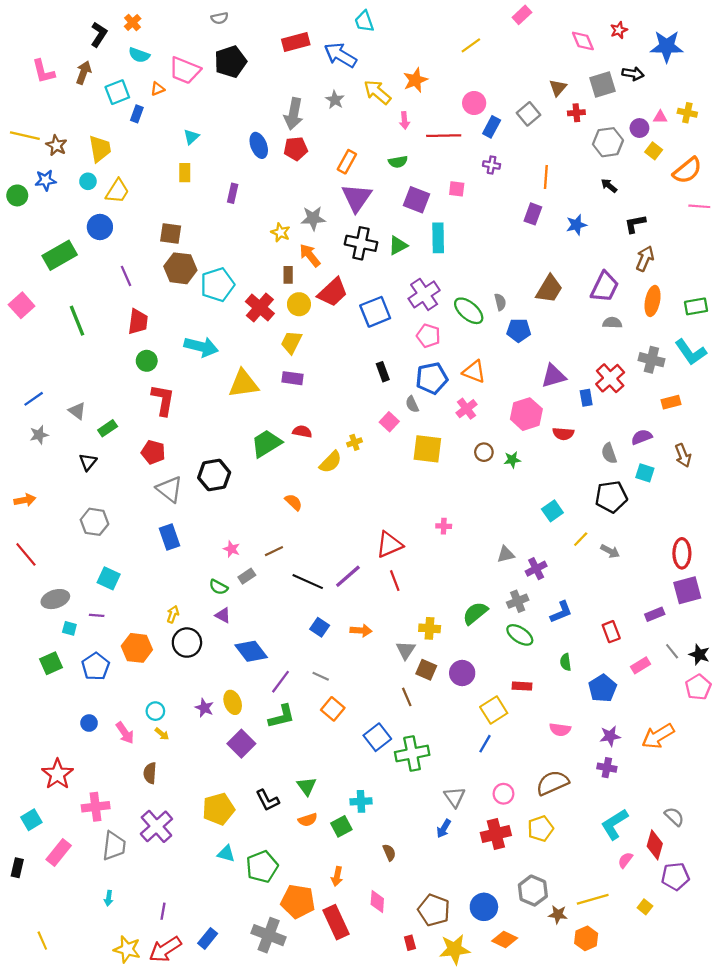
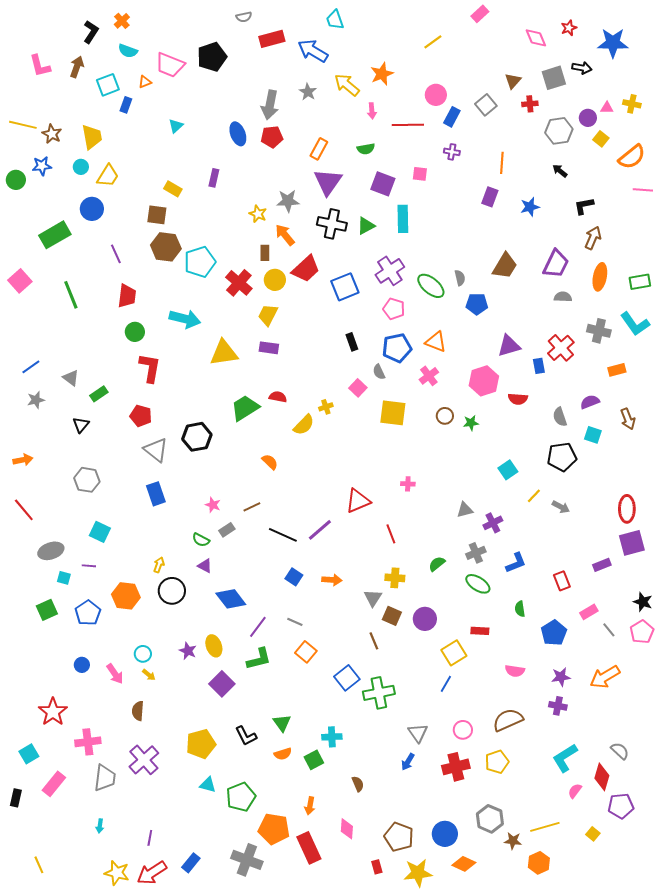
gray semicircle: (220, 18) -> (244, 17), moved
yellow rectangle: (185, 173) -> (173, 189), moved, turned -60
red line: (395, 581) -> (391, 534), moved
green semicircle: (475, 613) -> (437, 564), size x0.7
gray line: (672, 651) -> (609, 630), moved

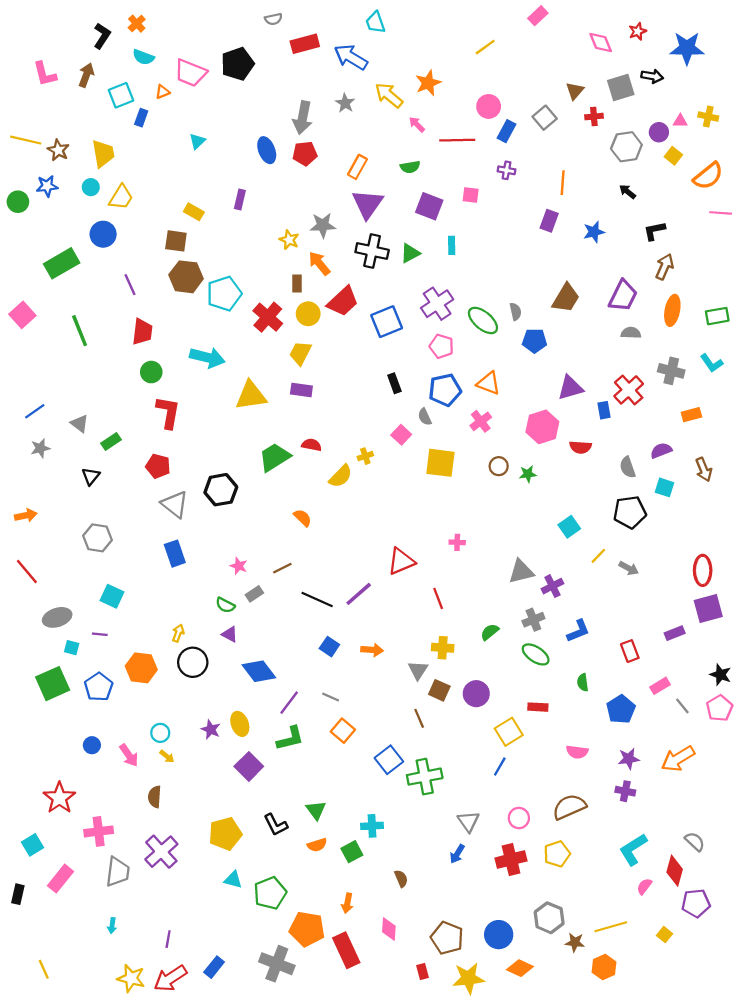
pink arrow: (372, 111) -> (417, 124), turned 140
cyan rectangle: (403, 219) -> (452, 245), size x0.6
cyan L-shape: (635, 324) -> (712, 363), size x0.7
gray triangle: (465, 510) -> (521, 572), size x1.4
green square: (47, 610) -> (53, 684), size x1.4

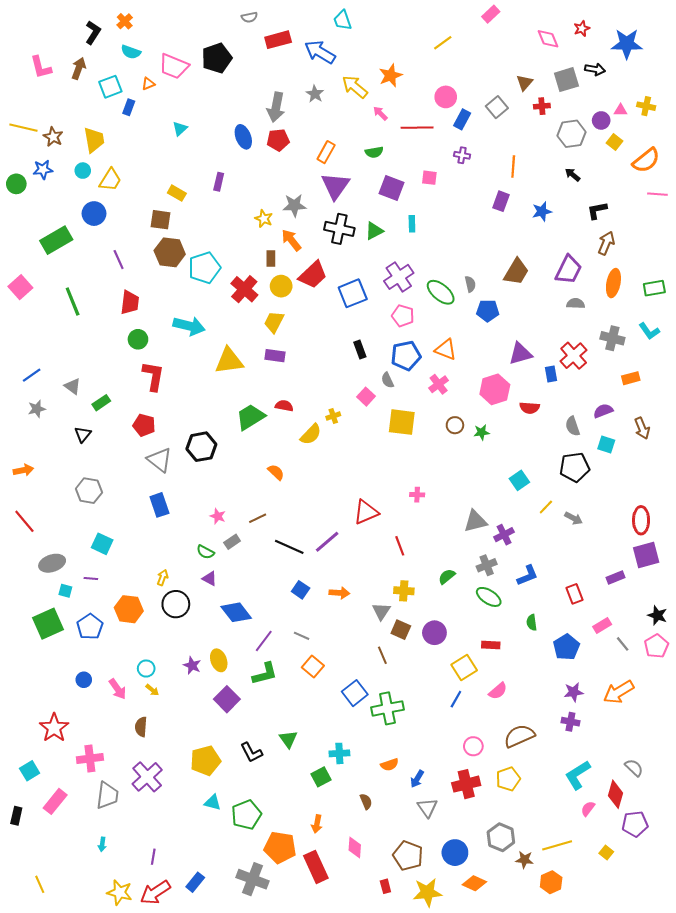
pink semicircle: (577, 752) -> (498, 691), moved, turned -48
gray triangle: (468, 821) -> (427, 808), moved
orange semicircle: (317, 845) -> (390, 765), moved

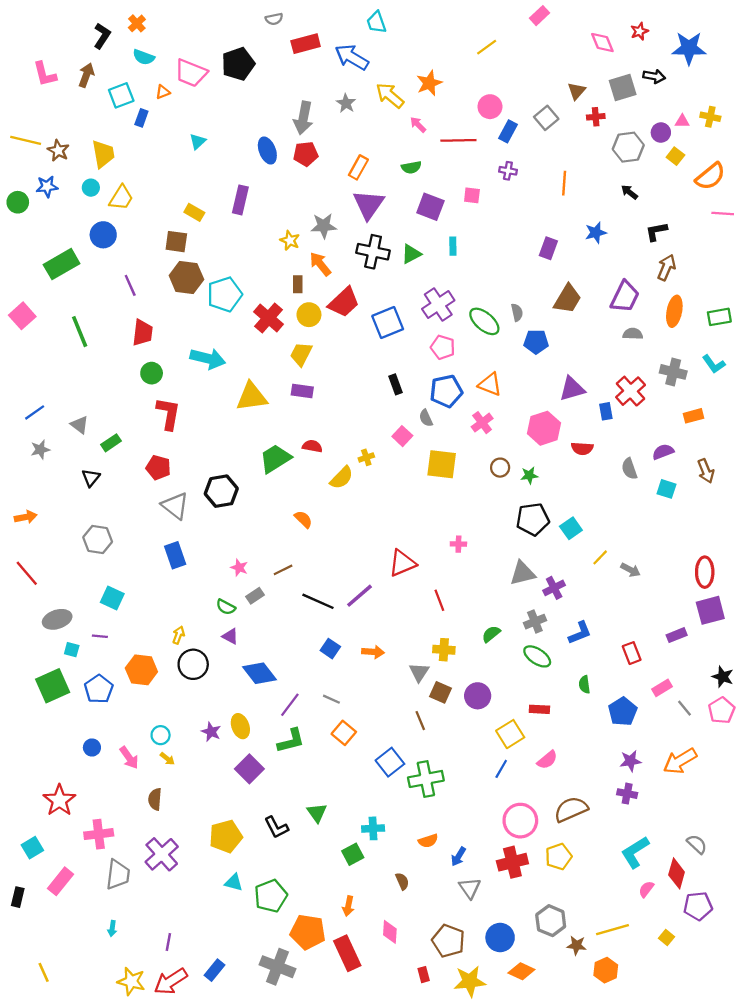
purple rectangle: (219, 182) -> (240, 200), size x1.4
purple rectangle: (501, 201) -> (548, 248), moved
black pentagon: (575, 467) -> (533, 519), moved
pink circle: (473, 746) -> (520, 821), size x1.6

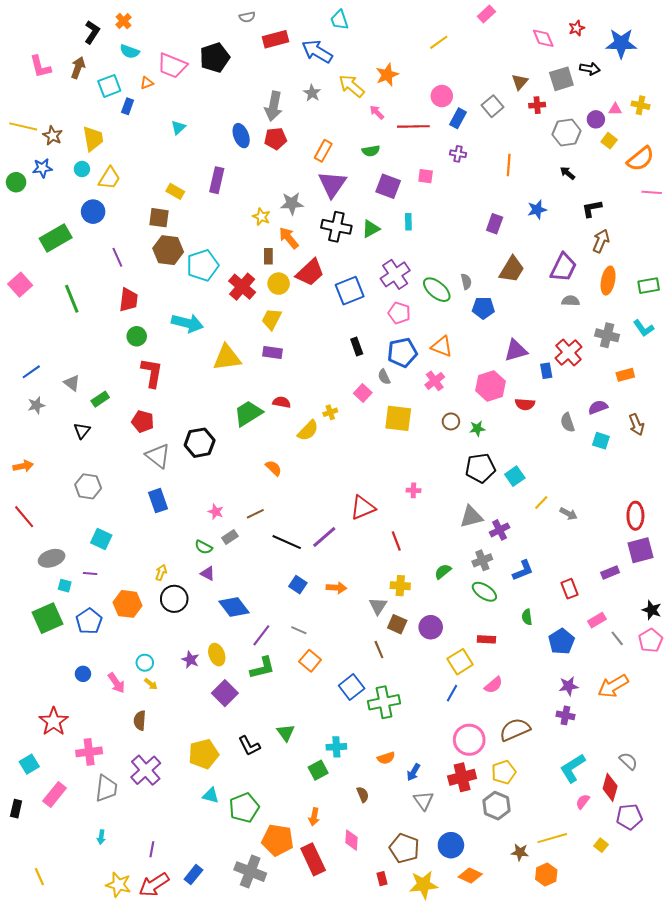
gray hexagon: (551, 921) -> (497, 806), moved

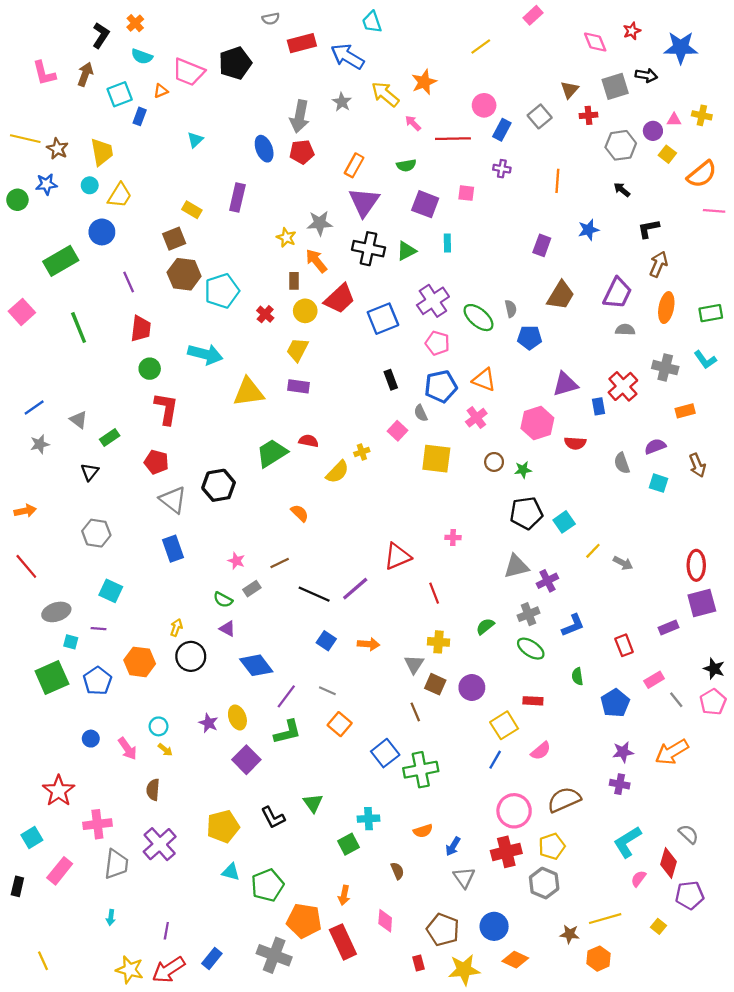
brown square: (159, 218) -> (174, 239), turned -30
red cross: (242, 287) -> (265, 314), size x0.6

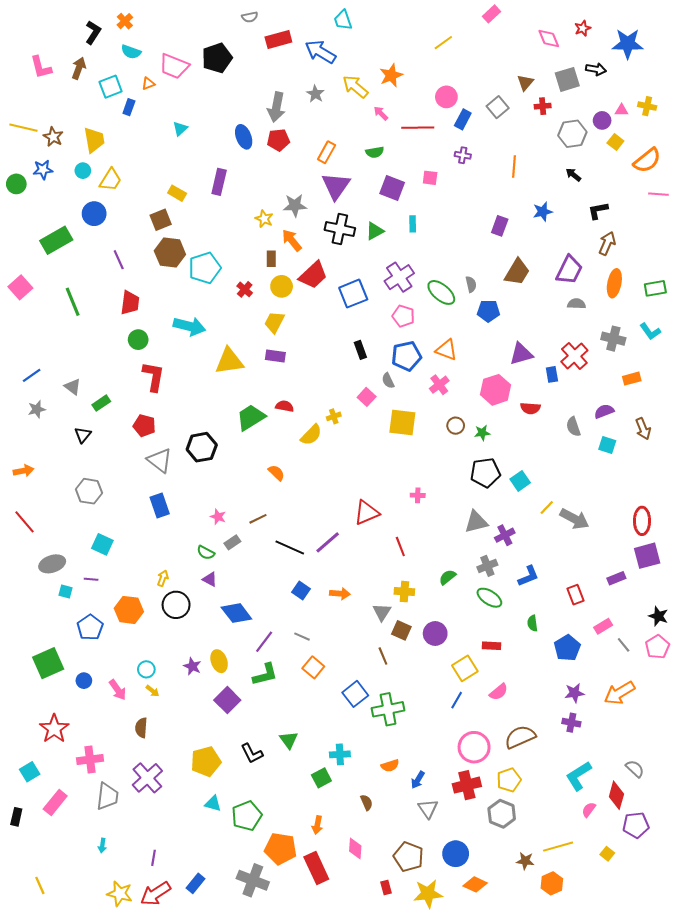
gray arrow: (623, 563) -> (574, 519), size x1.6
green square: (52, 677) -> (48, 663), moved

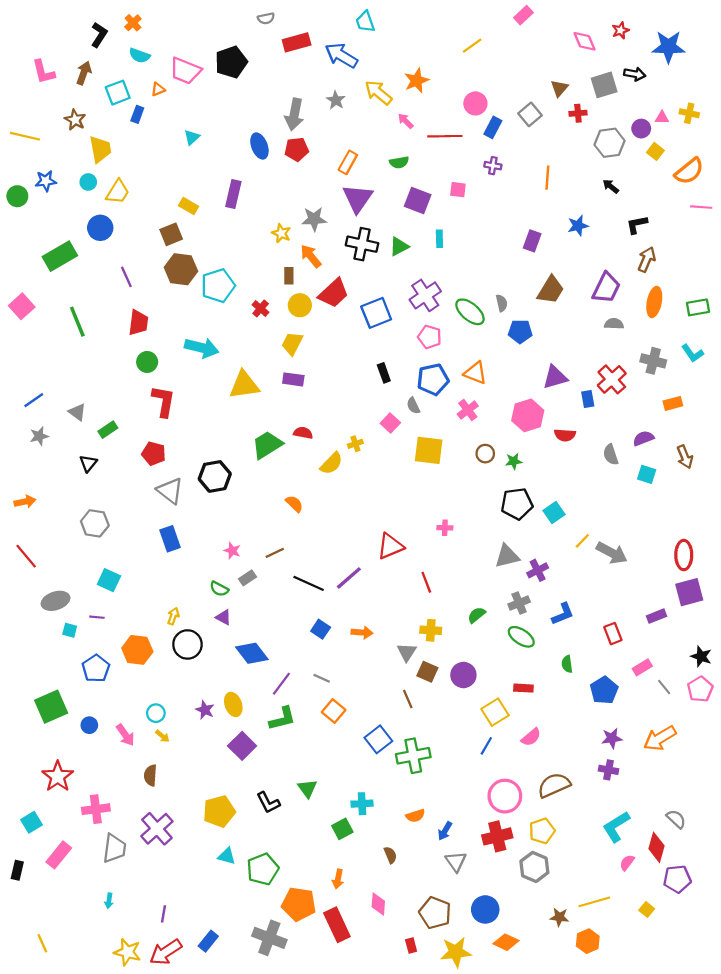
brown star: (53, 137) -> (75, 120), moved

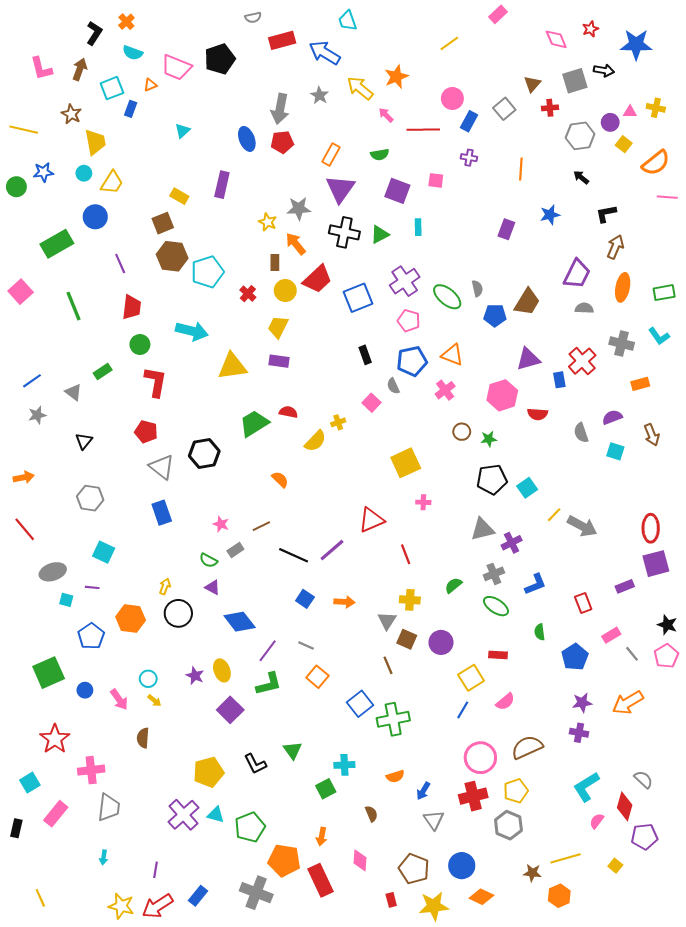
brown trapezoid: (551, 290) -> (527, 302), moved
green rectangle: (108, 430) -> (103, 371), moved
yellow square: (429, 450) -> (406, 463), moved, turned -32
purple cross: (157, 829) -> (184, 815), moved

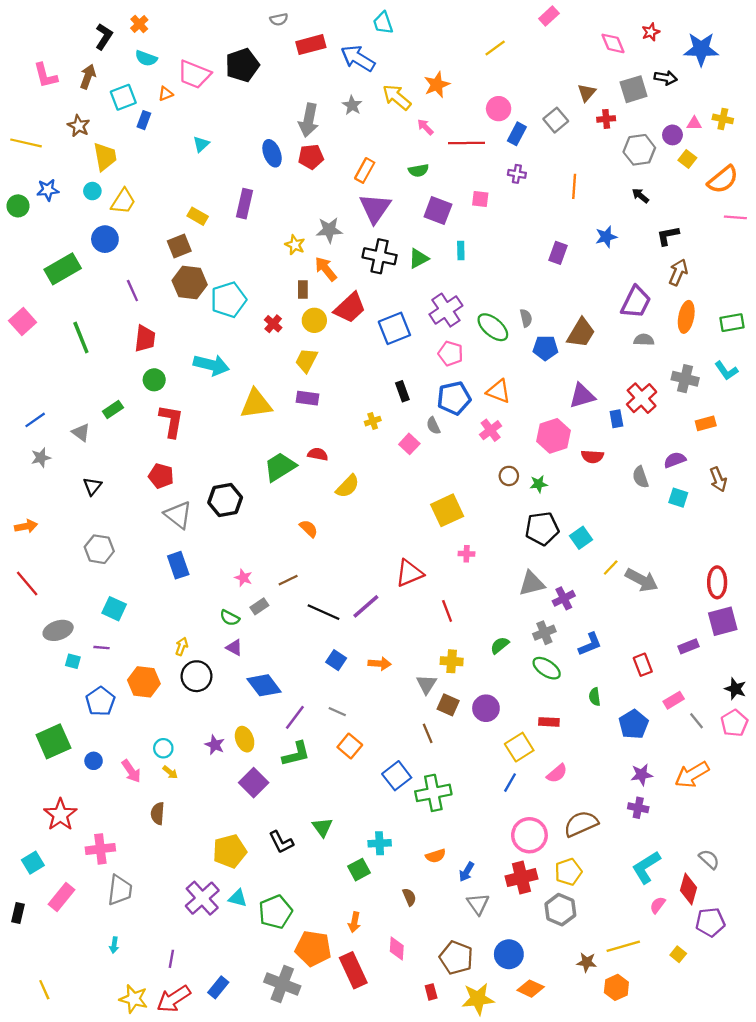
yellow cross: (338, 422) -> (373, 421), moved

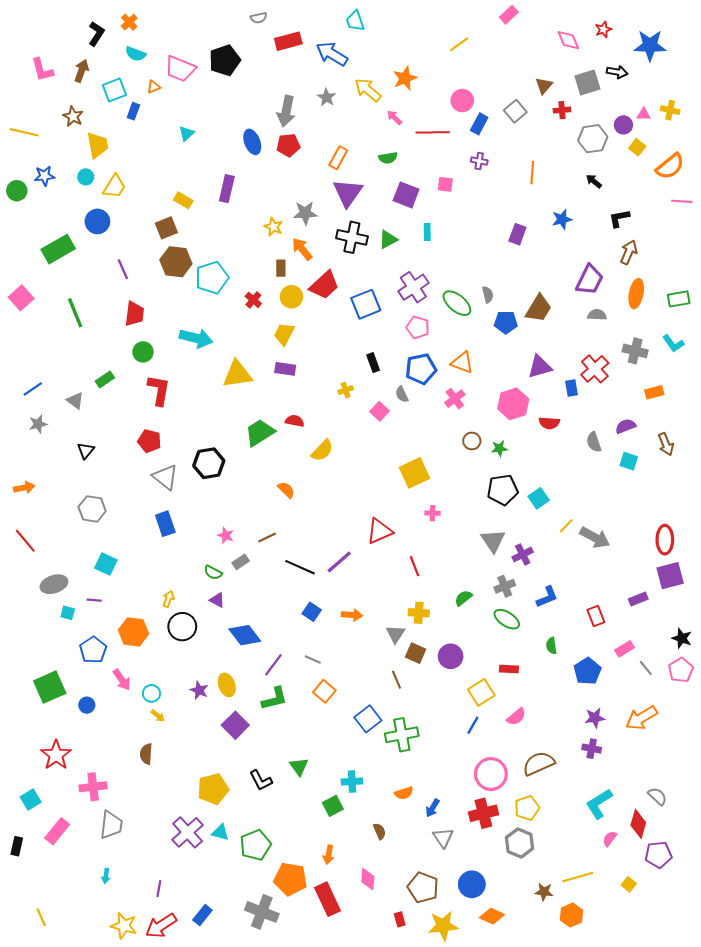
gray triangle: (532, 583) -> (493, 541), turned -50
pink arrow: (131, 771) -> (122, 680), moved

